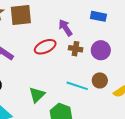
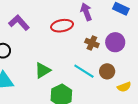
brown cross: (76, 49) -> (92, 43), moved

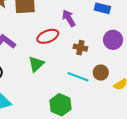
purple circle: (115, 42) -> (113, 40), moved
green triangle: (43, 70) -> (36, 64), moved

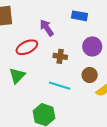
brown circle: (101, 73) -> (90, 75), moved

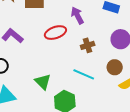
brown cross: (60, 56) -> (88, 45), turned -32
green triangle: (17, 76) -> (43, 82), moved, turned -36

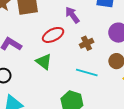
green triangle: (43, 82) -> (44, 62), moved

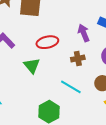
purple arrow: (72, 15) -> (84, 33), moved

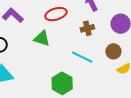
green triangle: (32, 66) -> (42, 39), turned -30

